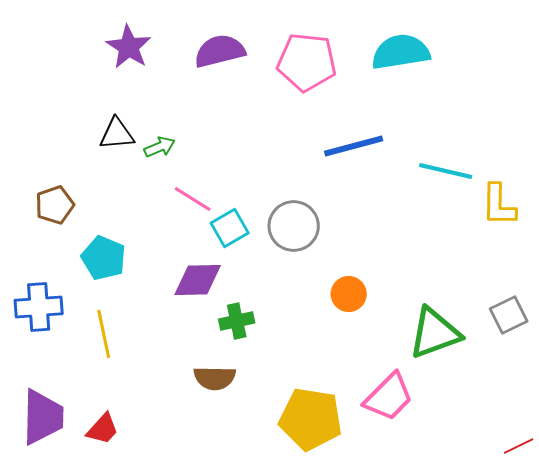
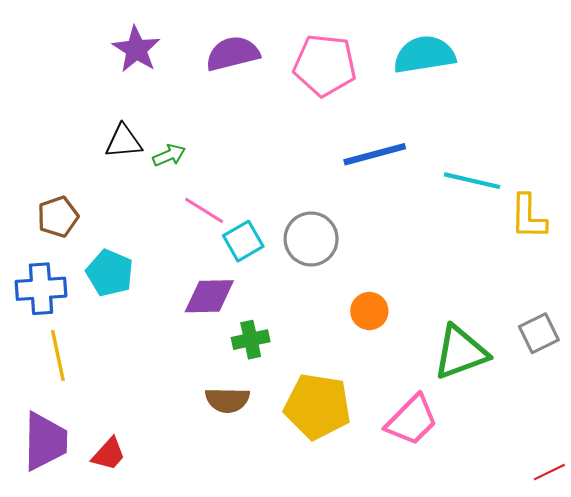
blue cross: (39, 307) -> (41, 289), moved
yellow line: (104, 334) -> (58, 355), moved
yellow pentagon: (311, 419) -> (317, 406), moved

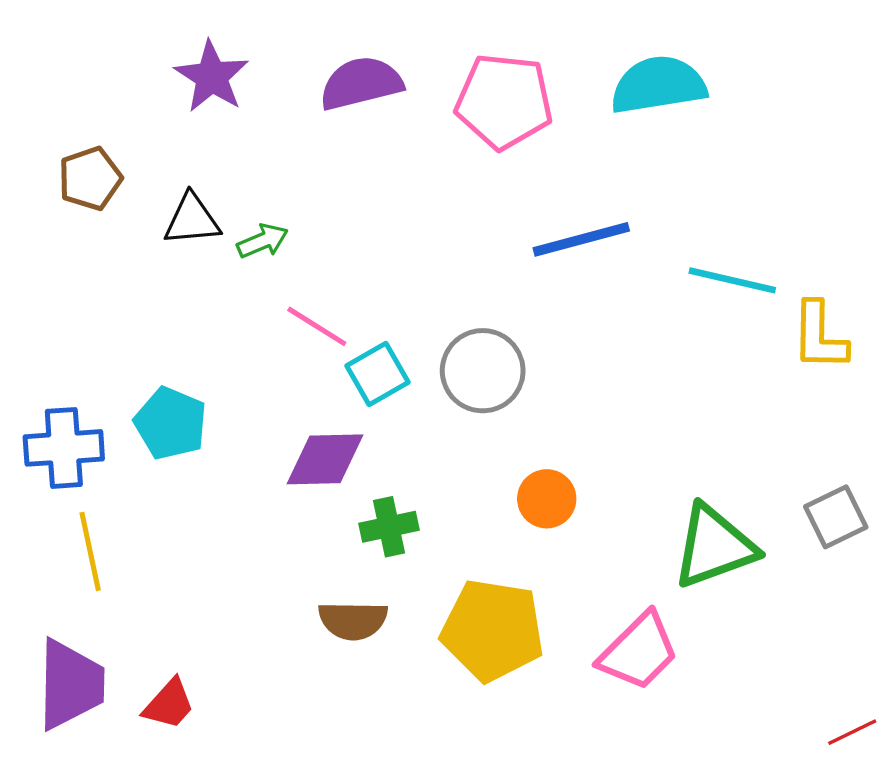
brown pentagon: (58, 217) -> (90, 179), moved
orange circle: (369, 311) -> (547, 499), moved

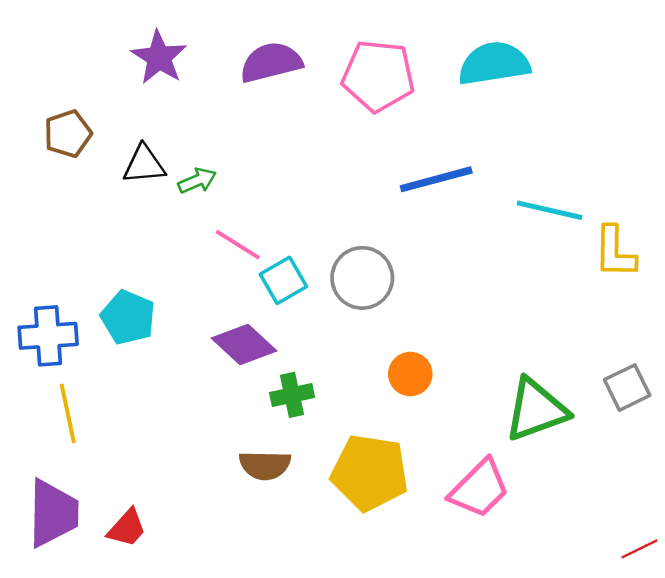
purple diamond: (325, 459) -> (244, 344), turned 44

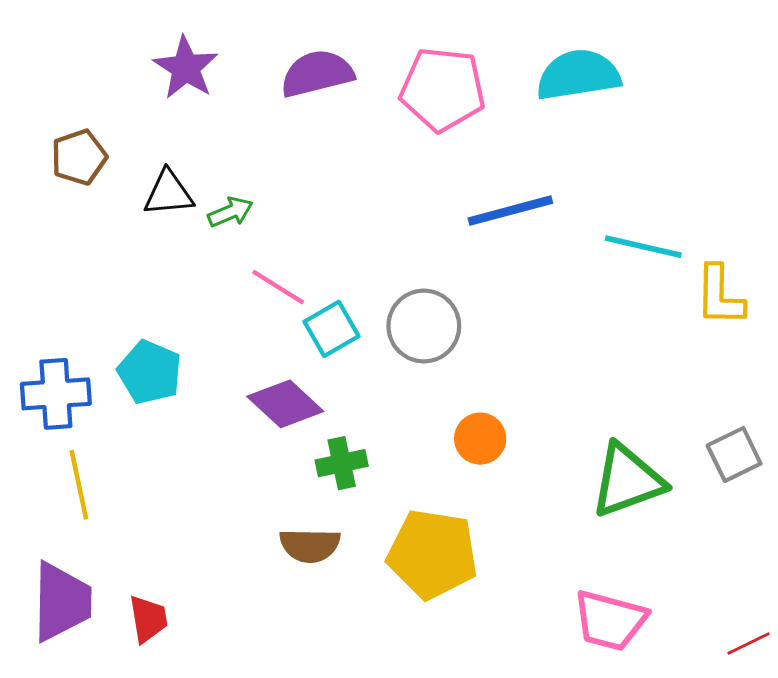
pink trapezoid: (479, 489) -> (610, 620), moved, turned 60
red trapezoid: (127, 528) -> (148, 619), turned -51

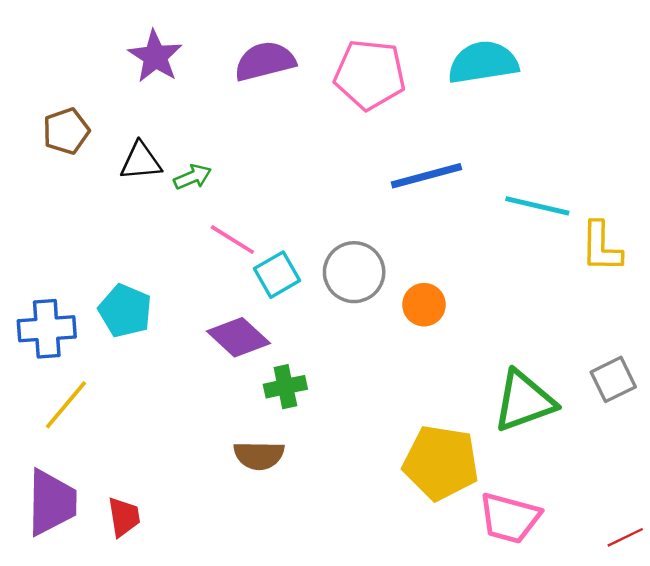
orange circle: (480, 439) -> (424, 305), moved
yellow line: (79, 485) -> (66, 405), turned 52
yellow pentagon: (432, 554) -> (441, 463), moved

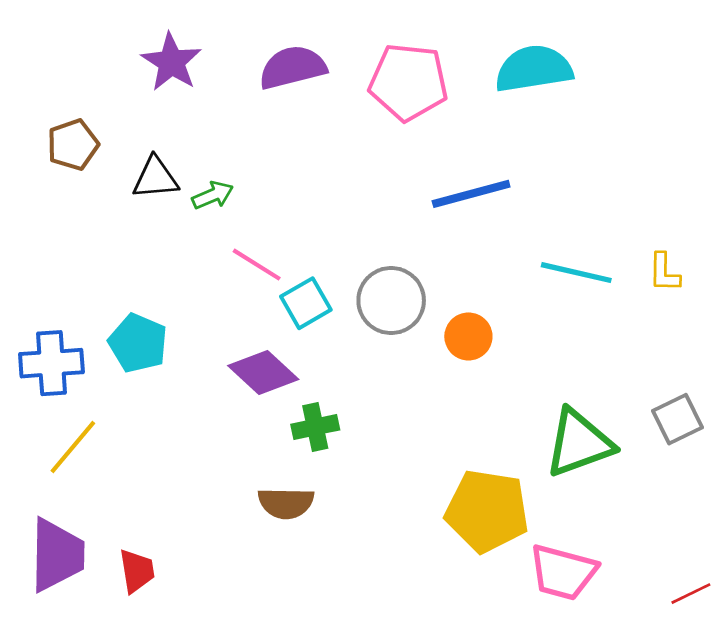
cyan line: (537, 206) -> (576, 273), moved
yellow L-shape: (601, 247) -> (664, 273), size x0.7

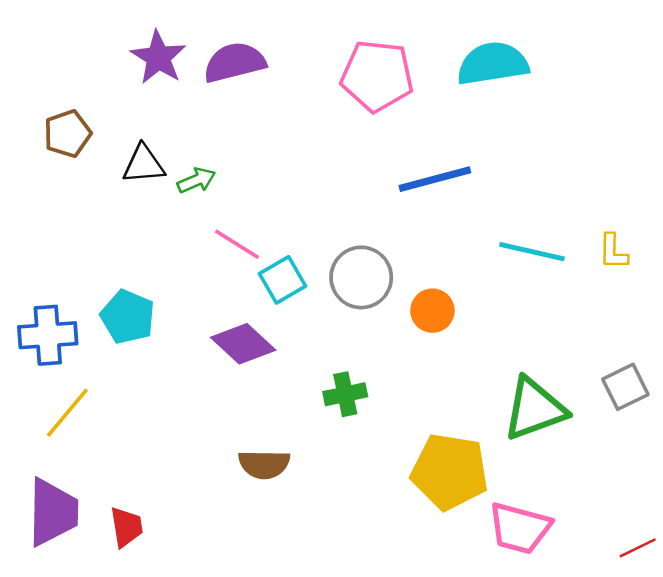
purple semicircle: (293, 67) -> (235, 62), moved
green cross: (315, 427) -> (345, 394), moved

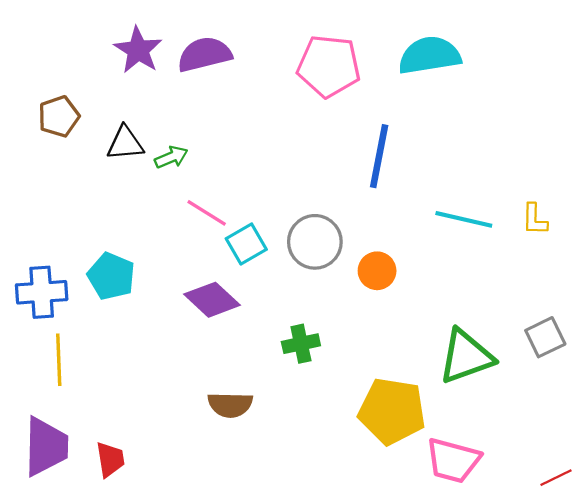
blue line: (435, 179) -> (379, 156), turned -64
yellow line: (67, 413) -> (59, 360), turned -42

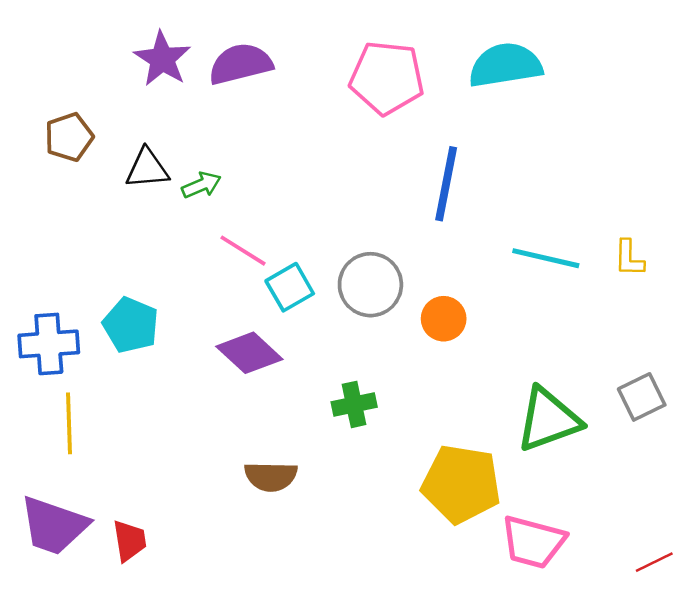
purple trapezoid: (46, 447) -> (54, 526), turned 108

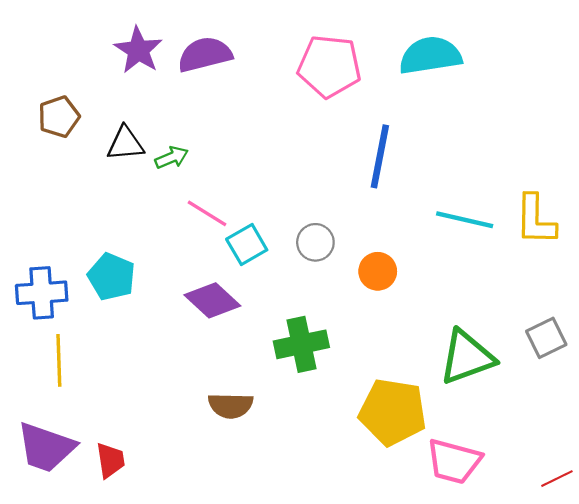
yellow L-shape: (629, 258) -> (535, 220), size x1.6
gray circle: (370, 285) -> (315, 242), size x0.7
green cross: (354, 404) -> (301, 344), size x1.4

